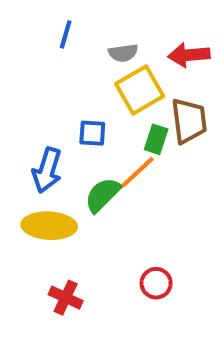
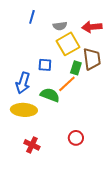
green semicircle: (103, 195) -> (50, 95), turned 66

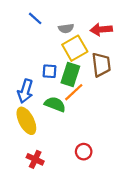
blue line: (32, 17) -> (35, 18), turned -64
green rectangle: (76, 68) -> (70, 75), moved, size x1.5
yellow ellipse: (24, 110) -> (26, 121), turned 60

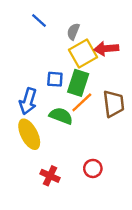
gray semicircle: (66, 28) -> (73, 31), turned 120
red arrow: (101, 29) -> (106, 49), moved
brown trapezoid: (101, 65) -> (114, 104), moved
red cross: (35, 159) -> (50, 176), moved

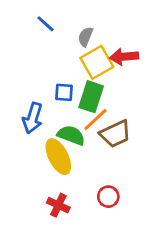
brown trapezoid: (114, 104) -> (115, 134), moved, turned 72
yellow ellipse: (29, 134) -> (58, 157), moved

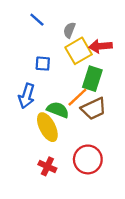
blue square: (64, 92) -> (43, 64), moved
green rectangle: (91, 97) -> (92, 79), moved
red circle: (108, 197) -> (88, 159), size x1.6

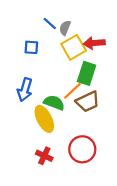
blue line: (37, 20) -> (50, 23), moved
blue square: (43, 64) -> (31, 47), moved

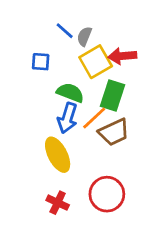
blue arrow: (25, 90) -> (67, 118), moved
green semicircle: (54, 103) -> (70, 93), moved

